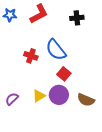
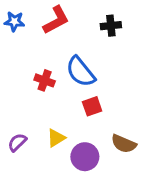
red square: (64, 74) -> (92, 106), turned 32
purple circle: (59, 95) -> (85, 157), moved

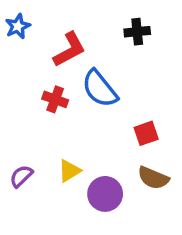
red L-shape: (56, 20) -> (69, 50), moved
blue star: (14, 21) -> (18, 26), turned -30
red square: (92, 106) -> (146, 133), moved

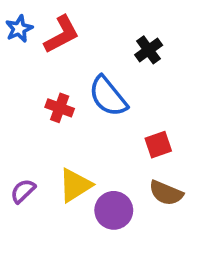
black cross: (137, 32) -> (149, 50), moved, turned -30
red L-shape: (69, 50) -> (62, 34), moved
yellow triangle: (69, 171) -> (75, 185), size x1.4

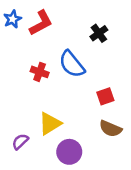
purple semicircle: (23, 191) -> (20, 142), moved
purple circle: (114, 210) -> (69, 152), moved

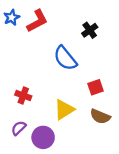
red cross: (40, 72) -> (23, 95), moved
yellow triangle: (50, 123) -> (64, 109), moved
purple circle: (69, 152) -> (43, 137), moved

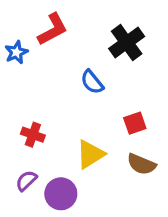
blue star: (12, 17) -> (16, 52), moved
black cross: (90, 30) -> (127, 43), size x1.5
blue semicircle: (65, 58) -> (92, 82), size x0.7

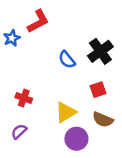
black cross: (127, 43) -> (100, 51), moved
purple circle: (61, 194) -> (76, 139), moved

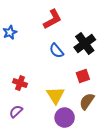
red L-shape: (38, 21) -> (52, 19), moved
yellow triangle: (66, 112) -> (55, 95), turned -30
brown semicircle: (103, 120) -> (87, 101), turned 102

